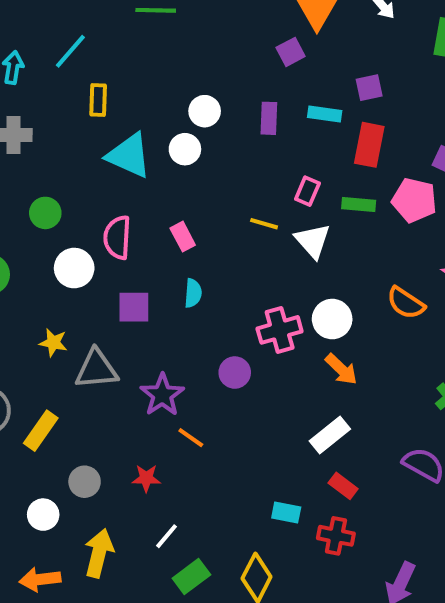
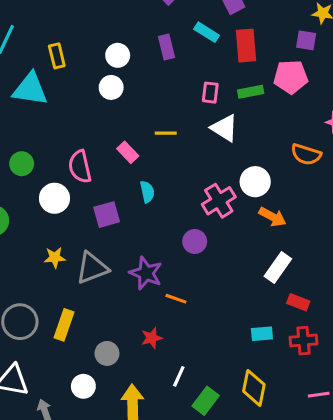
yellow rectangle: (98, 100) -> (57, 56), moved
cyan rectangle: (325, 114) -> (207, 32), turned 40
cyan triangle: (129, 155) -> (30, 89), moved
yellow line: (264, 224) -> (166, 133), moved

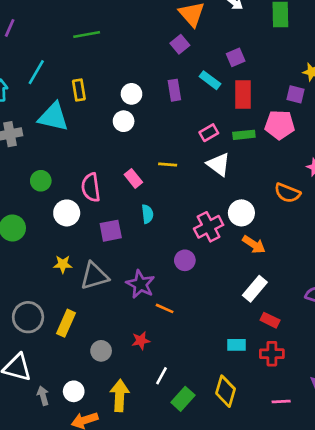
pink rectangle: (210, 93) -> (209, 133), turned 48
white circle: (83, 386) -> (74, 391), moved

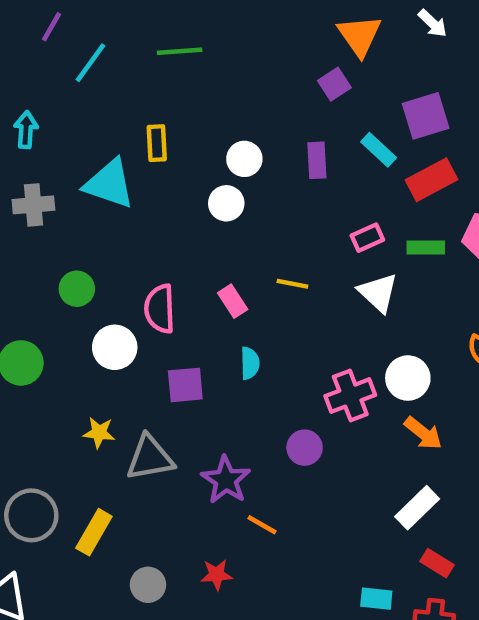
purple square: (236, 57) -> (426, 116), size x1.5
cyan line: (36, 72) -> (91, 63), moved
red rectangle: (243, 95) -> (431, 180), turned 56

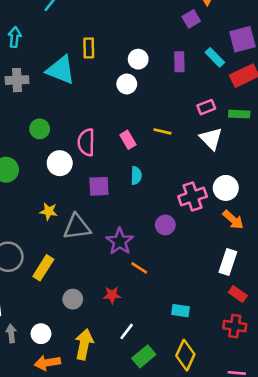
white rectangle: (417, 508) -> (228, 262), turned -30
cyan rectangle: (376, 599) -> (180, 311), moved

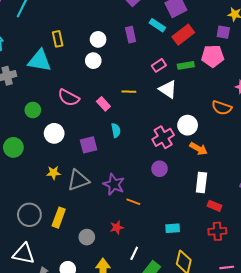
pink semicircle: (86, 142) -> (69, 98), moved, turned -50
purple circle: (165, 225) -> (160, 169), moved

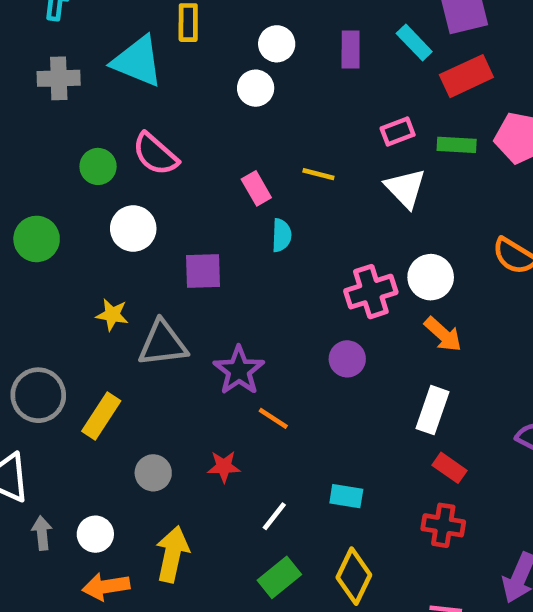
pink semicircle: (69, 98) -> (155, 154), moved
cyan semicircle: (116, 130) -> (281, 235), moved
white line: (134, 253) -> (274, 516), moved

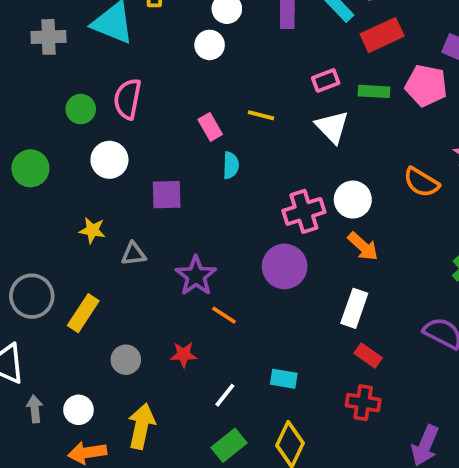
pink semicircle: (155, 154) -> (128, 99), turned 60
gray triangle: (163, 343) -> (134, 254), size x0.6
purple circle: (347, 359) -> (285, 266), size x1.5

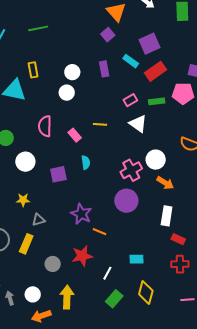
pink semicircle: (128, 99) -> (45, 126), moved
cyan semicircle: (231, 165) -> (86, 162), moved
gray triangle: (134, 254) -> (39, 220), moved
red star: (184, 355) -> (82, 256), size x1.5

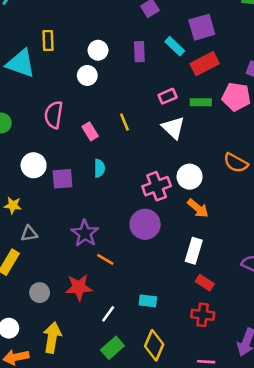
yellow line: (100, 124) -> (124, 122), turned 56
white circle: (25, 162) -> (34, 165), moved

